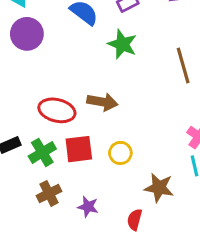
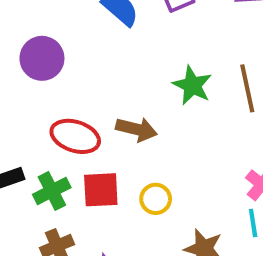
purple circle: (27, 34) -> (42, 58), moved
green star: (122, 44) -> (192, 85), moved

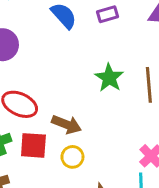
brown arrow: (136, 129) -> (66, 124), moved

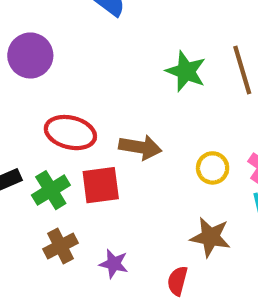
yellow circle: (72, 157) -> (213, 168), moved

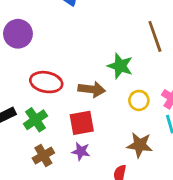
green star: (186, 71) -> (120, 66), moved
red square: (101, 185) -> (82, 123), moved
purple star: (114, 264) -> (81, 151), moved

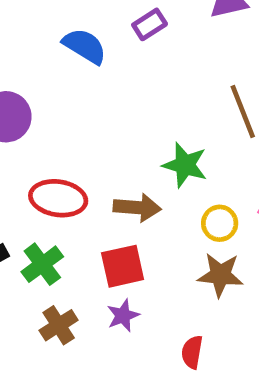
brown star: (140, 145) -> (220, 275), moved
purple star: (81, 151) -> (123, 316), turned -30

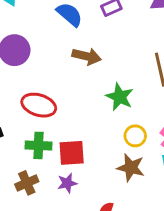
brown arrow: (137, 207) -> (87, 56), moved
green cross: (42, 264) -> (39, 145), moved, turned 30

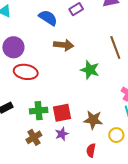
red ellipse: (39, 105) -> (26, 72), moved
yellow circle: (135, 136) -> (116, 135), moved
brown star: (131, 168) -> (93, 120), moved

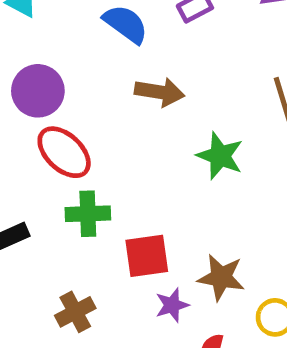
red ellipse: (26, 72) -> (64, 152), turned 30
green cross: (39, 111) -> (88, 214), moved
purple star: (62, 134) -> (172, 305), moved

